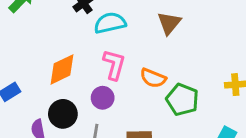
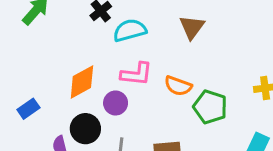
pink L-shape: (114, 65) -> (136, 74), turned 84
purple circle: (103, 98) -> (116, 103), moved

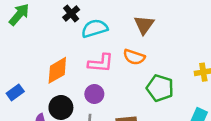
orange semicircle: (178, 86) -> (134, 57), moved
purple circle: (116, 103) -> (94, 94), moved

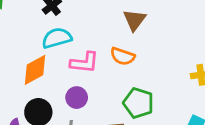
cyan semicircle: (95, 28) -> (57, 38), moved
green pentagon: (160, 88) -> (138, 103), moved

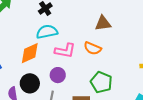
brown triangle: (135, 20) -> (103, 23), turned 42

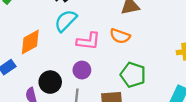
cyan semicircle: (47, 32) -> (66, 21), turned -30
orange diamond: (30, 53) -> (30, 42), moved

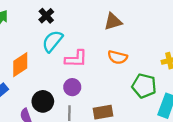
orange semicircle: (120, 36) -> (118, 57), moved
green pentagon: (133, 75) -> (144, 86), moved

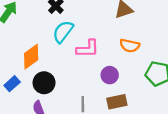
purple circle: (72, 87) -> (110, 75), moved
black circle: (43, 101) -> (44, 83), moved

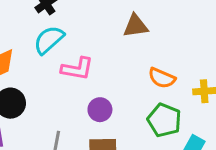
orange semicircle: (130, 46) -> (162, 78), moved

